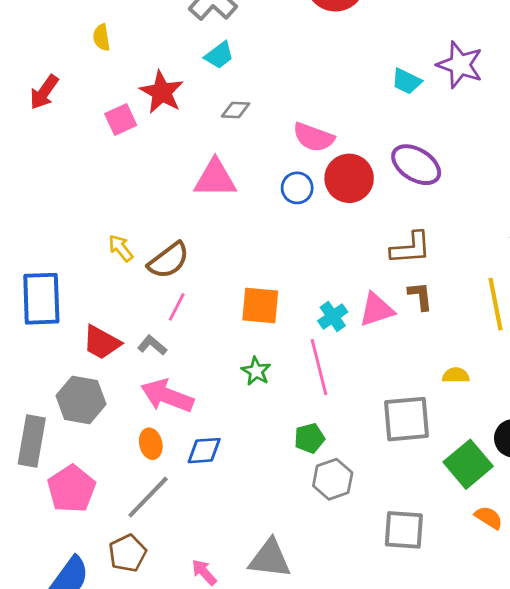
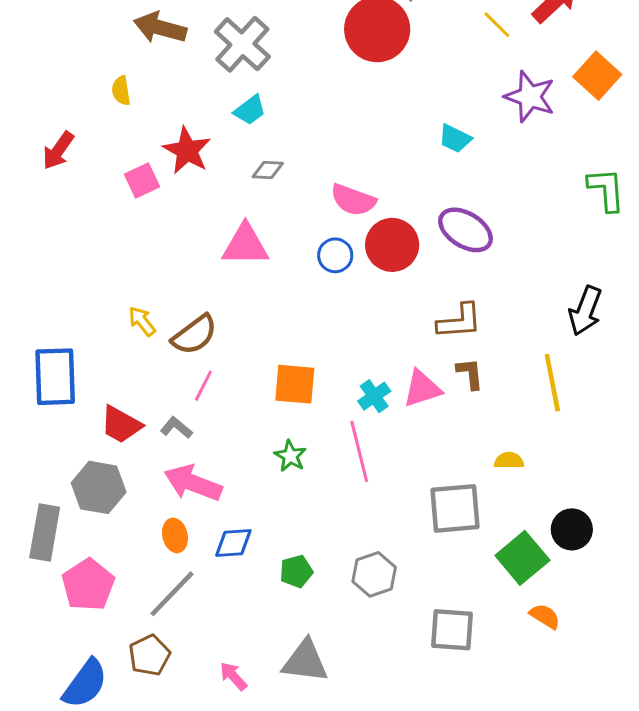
purple star: (460, 65) -> (530, 97), moved
green pentagon: (309, 438) -> (296, 571), moved

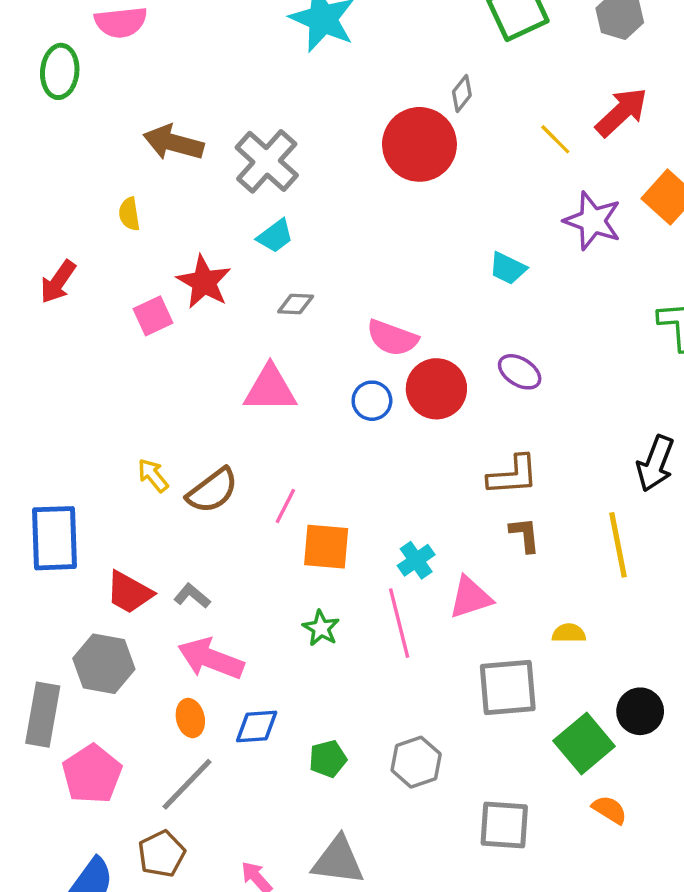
purple ellipse: (466, 230) -> (520, 372), size x0.7
pink line: (203, 386) -> (285, 506), moved
pink triangle: (422, 389) -> (470, 598), moved

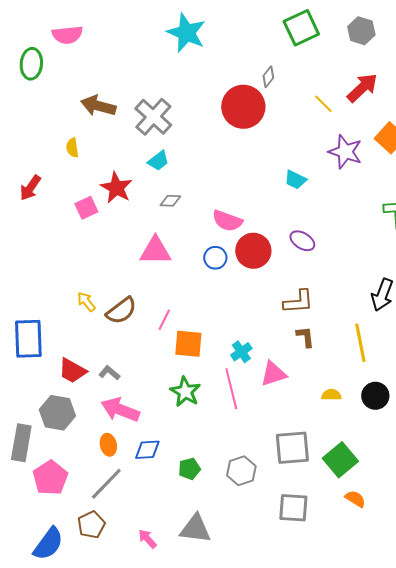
green star: (321, 628) -> (185, 392), size x1.4
gray square: (508, 688) -> (292, 448), moved
black circle: (640, 711) -> (375, 396), moved

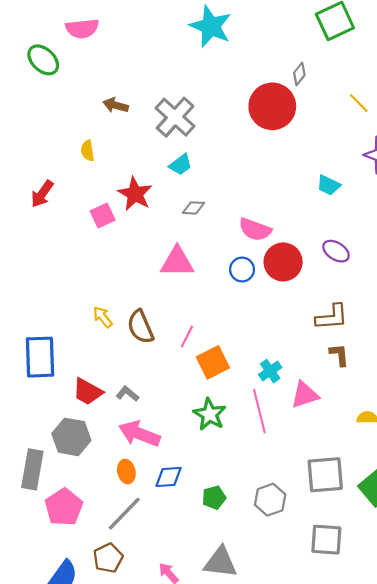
green ellipse: (31, 64) -> (43, 60), turned -52
brown arrow: (98, 106) -> (116, 105), size x0.7
brown semicircle: (121, 311) -> (140, 327), turned 104
orange square: (188, 344) -> (213, 362), turned -32

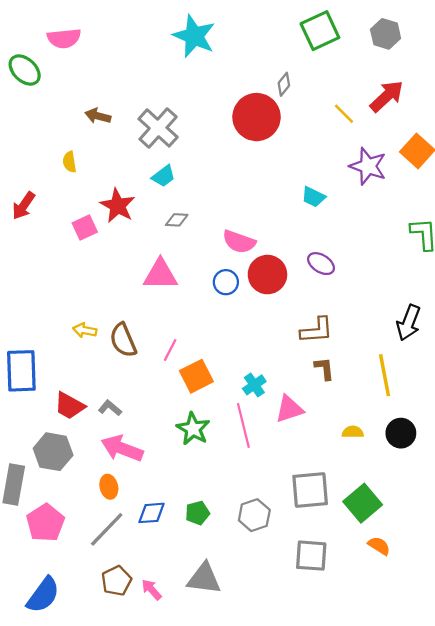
yellow arrow: (103, 317) -> (85, 330), turned -40
blue diamond: (169, 477) -> (152, 513), moved
brown pentagon: (108, 558) -> (117, 581), moved

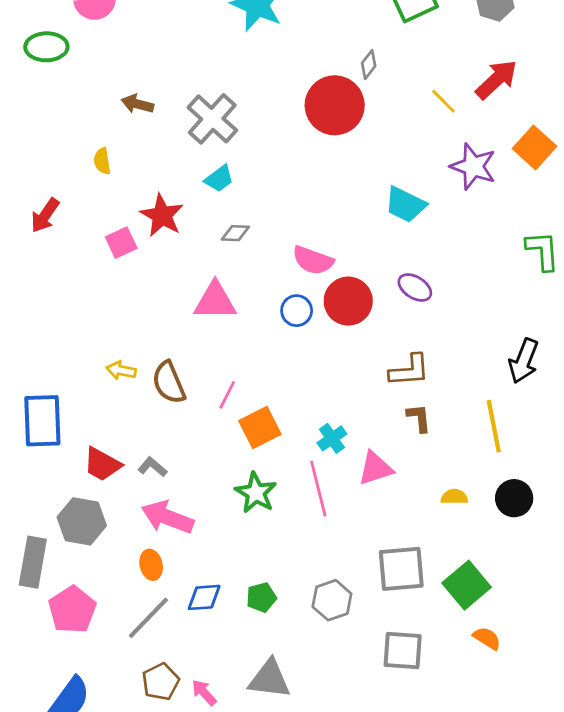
green ellipse: (25, 70) -> (46, 47), turned -44
cyan trapezoid: (313, 197) -> (405, 205), size x1.4

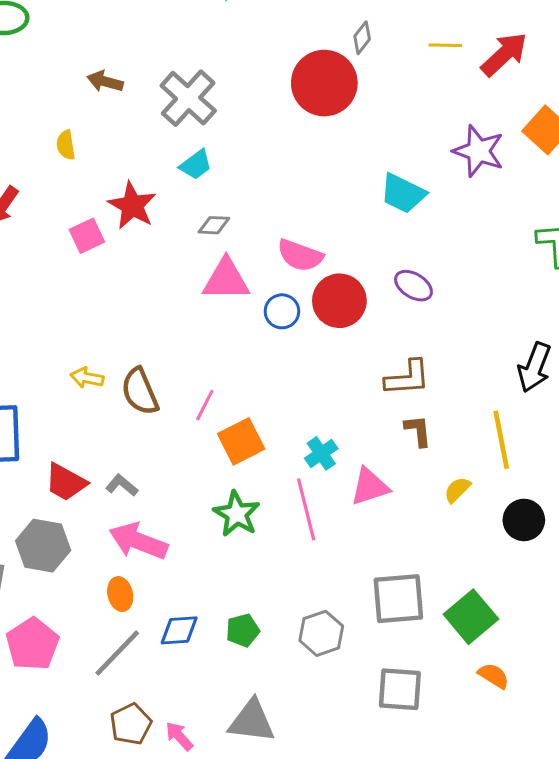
yellow line: (443, 101) -> (445, 45), moved, turned -44
pink triangle: (215, 301) -> (226, 280), moved
yellow semicircle: (454, 497) -> (457, 490), moved, turned -45

